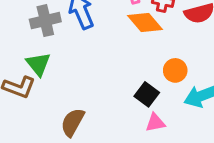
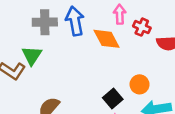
orange diamond: (145, 23) -> (107, 39), moved

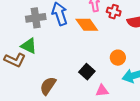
green triangle: (32, 56) -> (29, 46), turned -30
black square: (113, 98) -> (87, 72), moved

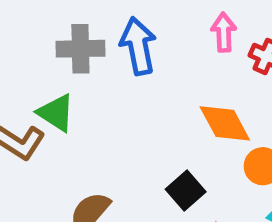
orange diamond: (87, 25) -> (225, 123), moved

